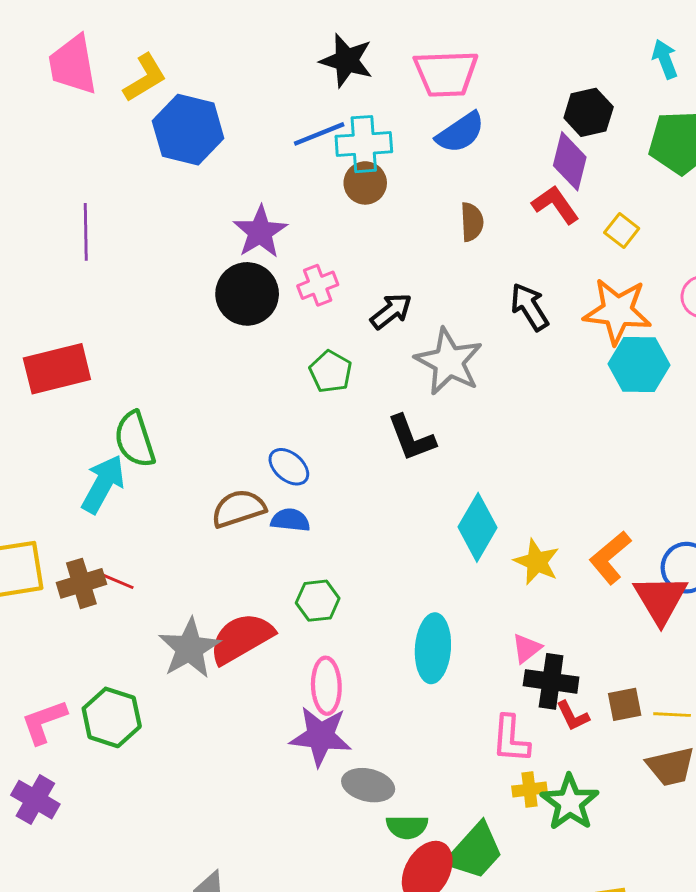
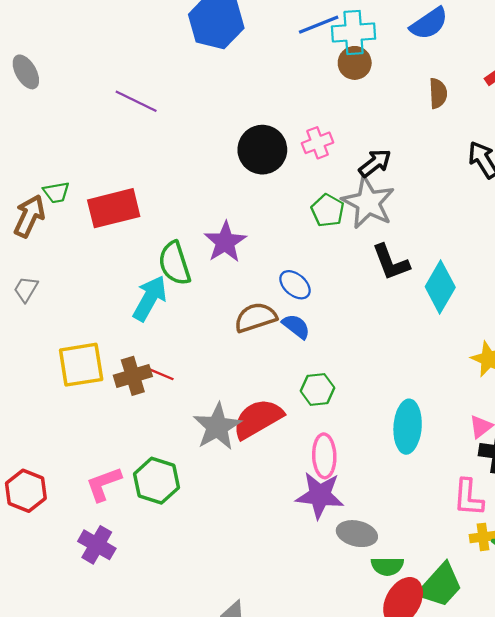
purple line: (86, 232) -> (136, 101), turned -63
purple star: (260, 232) -> (225, 242), moved
gray star: (449, 362) -> (368, 203), moved
blue semicircle: (290, 520) -> (296, 326), turned 32
cyan diamond: (478, 527) -> (440, 287), moved

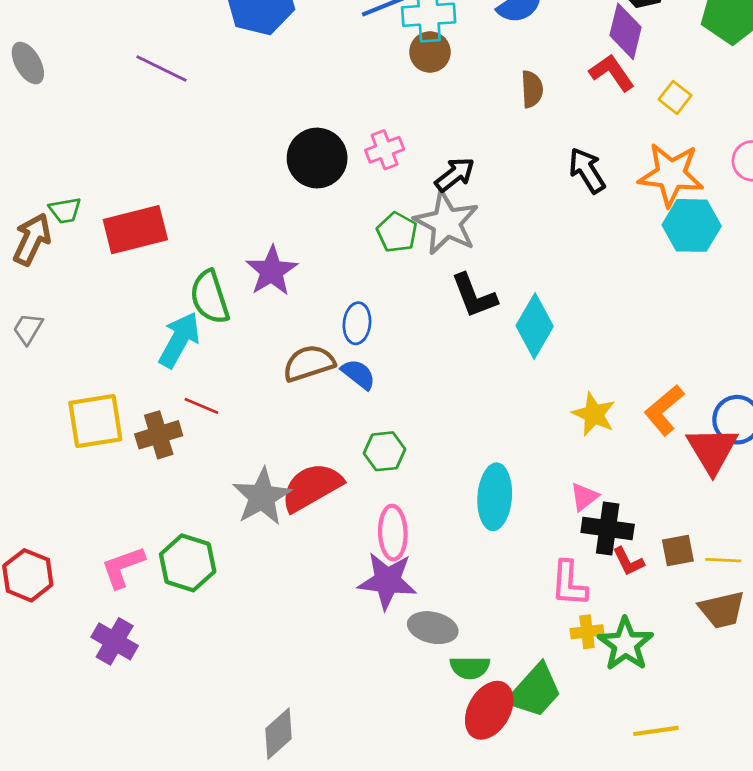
purple line: (136, 101) -> (161, 69), moved
blue ellipse: (295, 285) -> (357, 323), turned 56
red line: (160, 374) -> (201, 406), moved

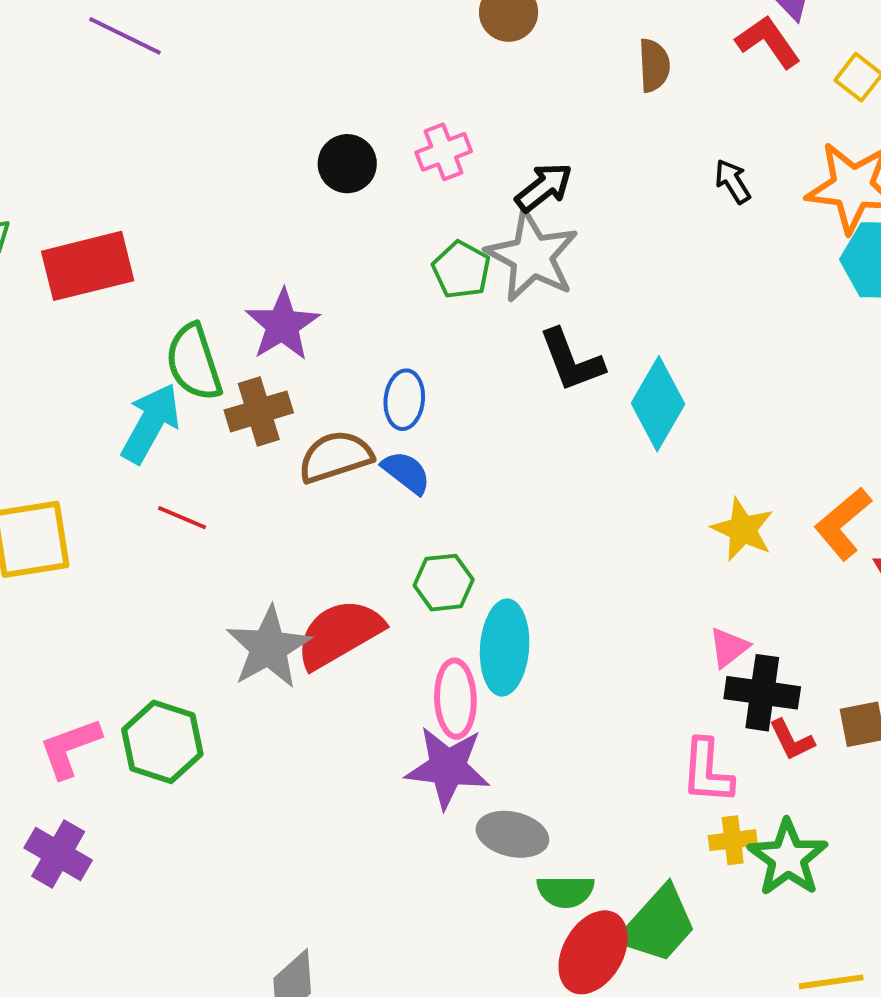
black circle: (317, 158) -> (347, 164), size x0.7
black arrow: (587, 170) -> (733, 181), size x0.7
brown cross: (159, 435) -> (259, 411), moved
cyan ellipse: (495, 497) -> (505, 647), moved

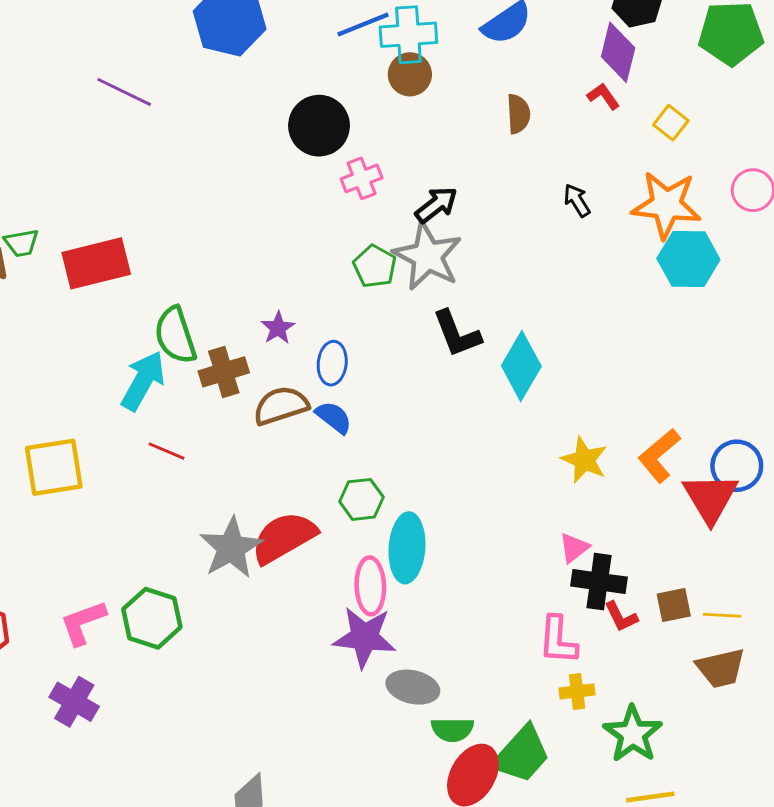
red L-shape: (768, 42) -> (603, 96), size x0.7
black circle: (347, 164) -> (319, 126), moved, size x1.4
purple star: (282, 325) -> (278, 328), moved, size x0.6
green star: (788, 858) -> (633, 734), moved

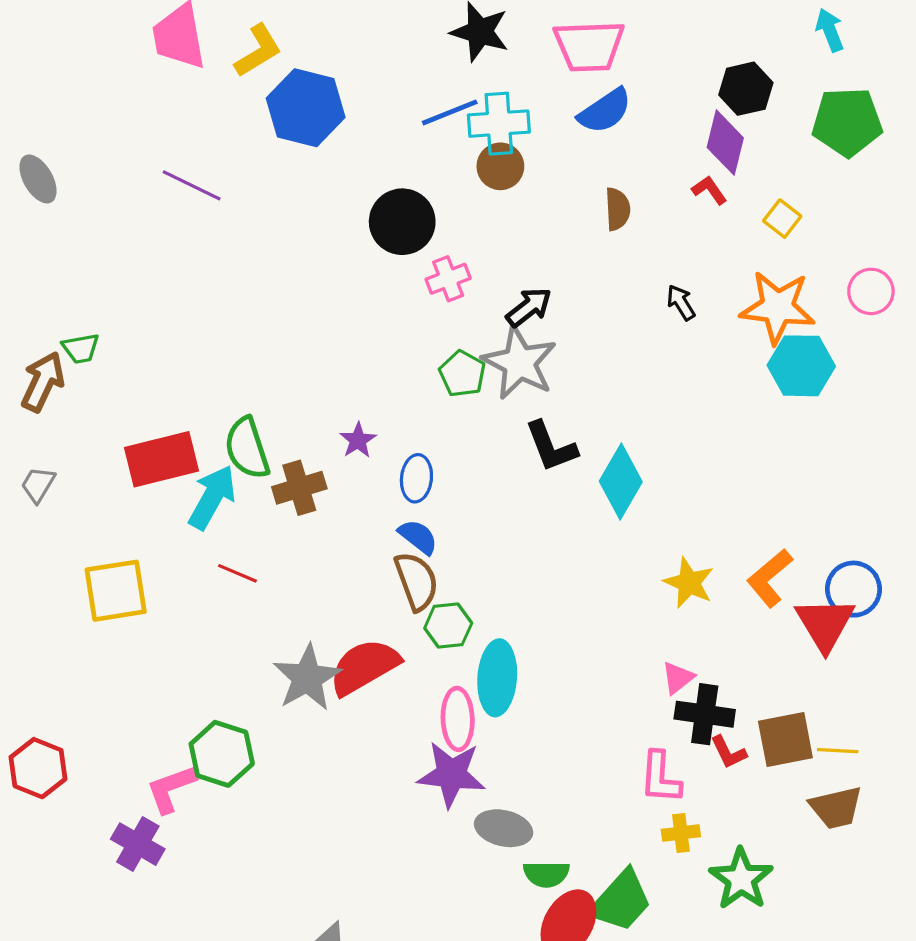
red rectangle: (96, 263) -> (162, 459), moved
brown semicircle: (281, 406) -> (416, 581), moved, turned 88
brown square: (674, 605) -> (785, 740), size x1.5
pink L-shape: (83, 623) -> (171, 789), moved

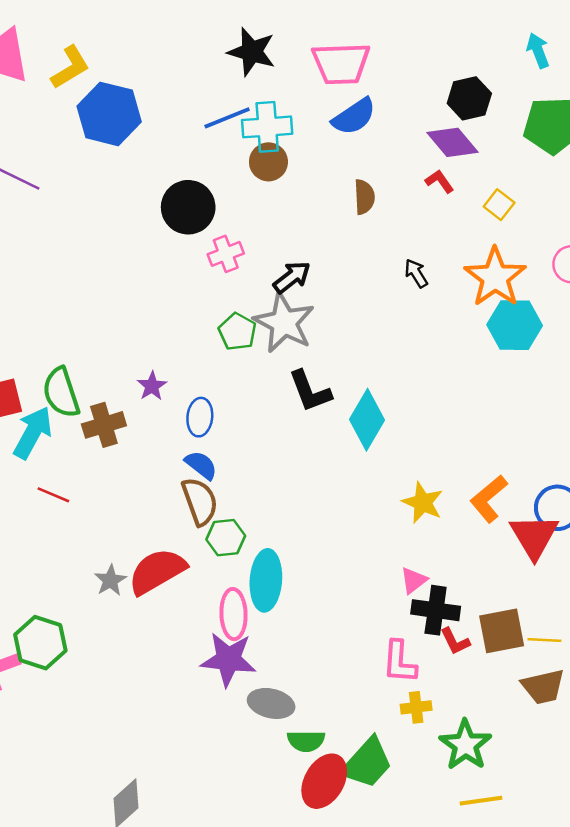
purple diamond: (725, 143) -> (452, 142), turned -54
orange star: (778, 307) -> (495, 277), turned 30
gray star: (307, 678) -> (110, 580), size x0.6

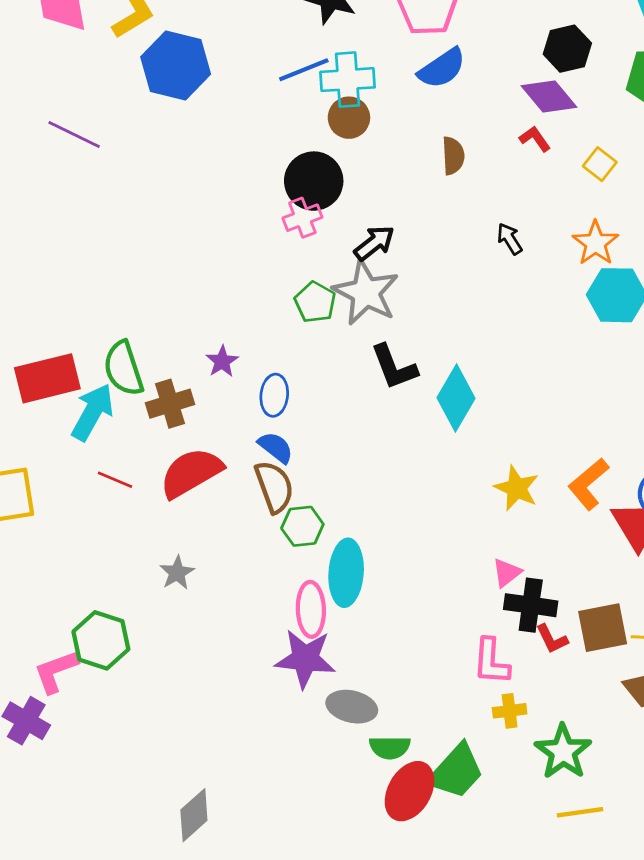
black circle: (188, 207) -> (314, 181), moved
orange star: (495, 277) -> (596, 243), size x0.7
red semicircle: (157, 571) -> (191, 473), moved

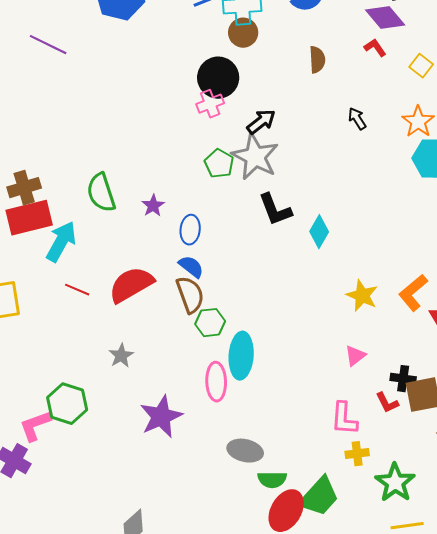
green semicircle: (123, 368) -> (101, 193), moved
cyan diamond: (456, 398) -> (319, 232), size x0.7
brown cross: (170, 404) -> (24, 188), moved
black cross: (531, 605) -> (403, 379), moved, size x0.7
purple star: (305, 659) -> (161, 417), moved, turned -30

